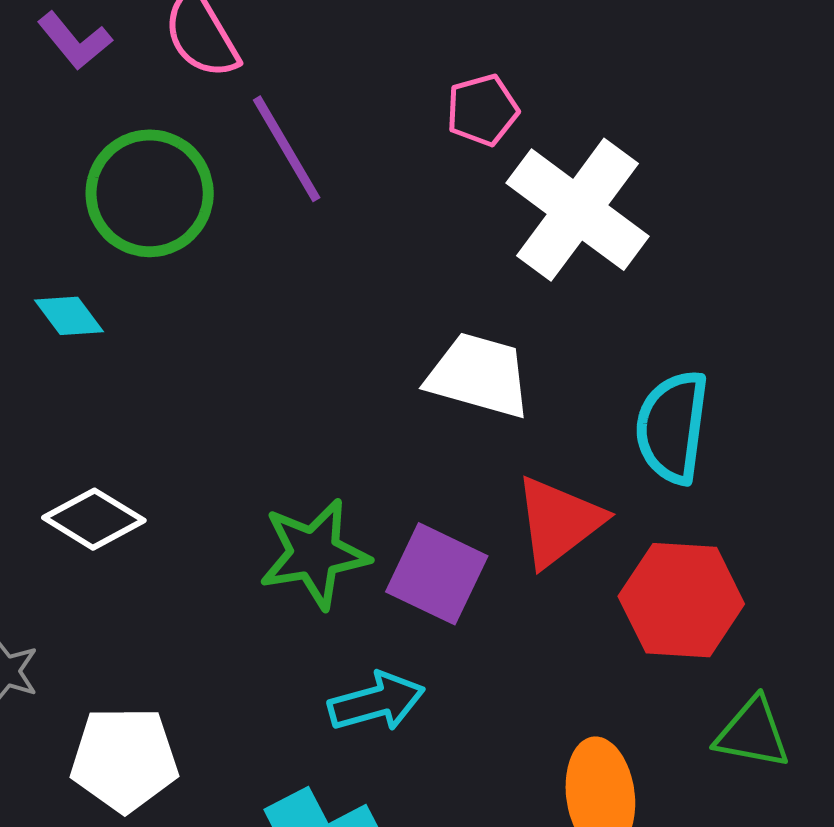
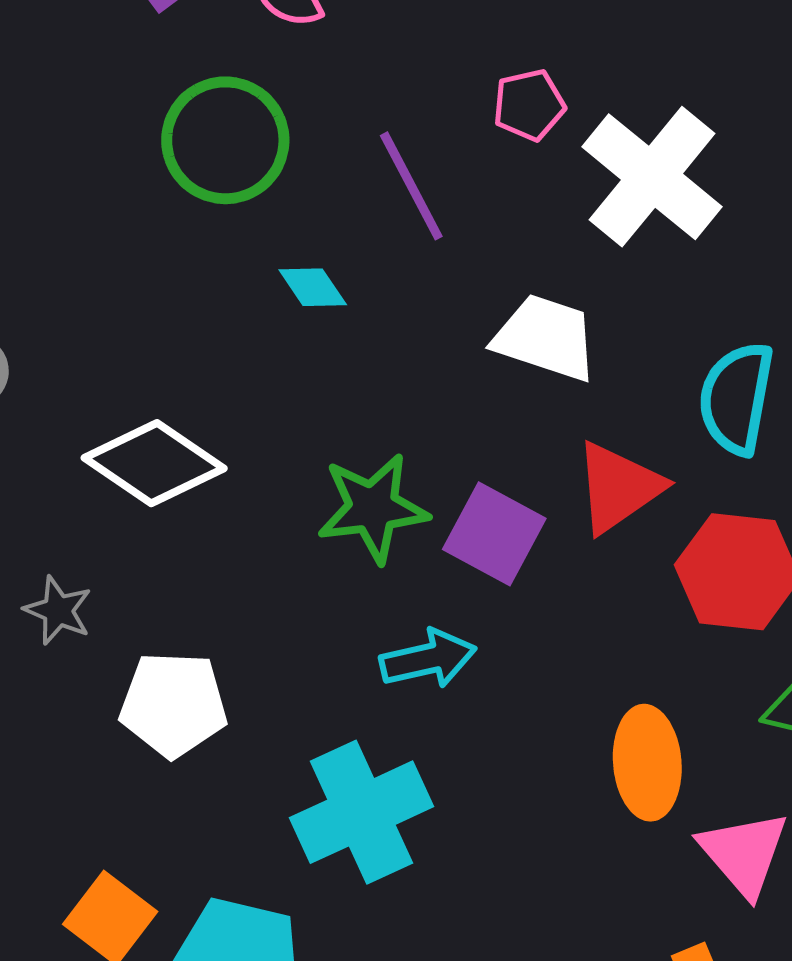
pink pentagon: (482, 110) -> (529, 105), moved
purple line: (287, 149) -> (411, 186), moved
cyan diamond: (69, 316) -> (313, 287), moved
white diamond: (94, 519) -> (154, 463), size x1.4

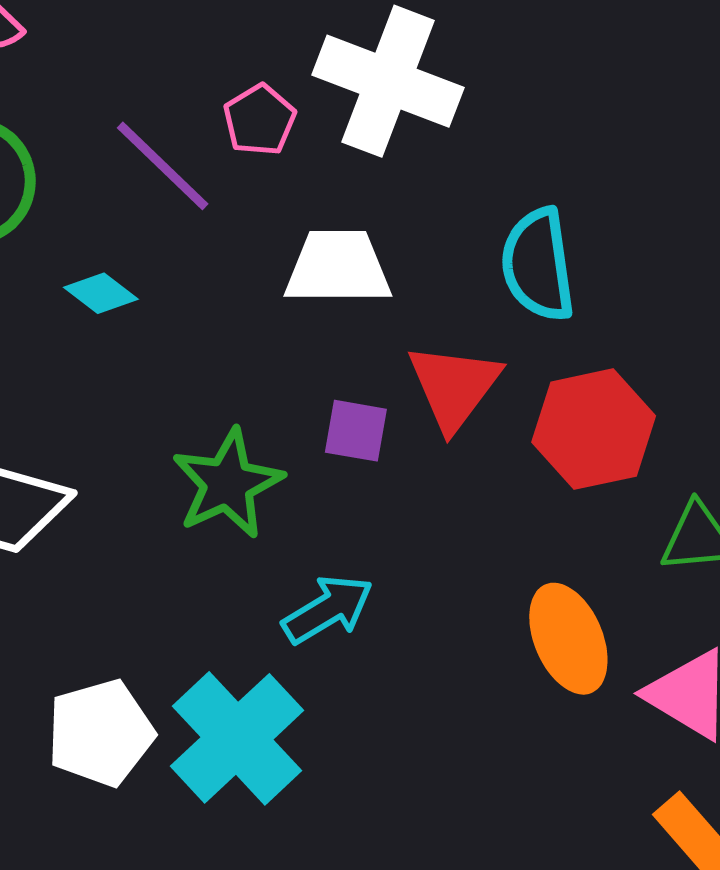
pink pentagon: (529, 105) -> (260, 120), moved
purple square: (494, 534) -> (356, 431), moved, size x0.7
cyan cross: (362, 812) -> (237, 738), moved

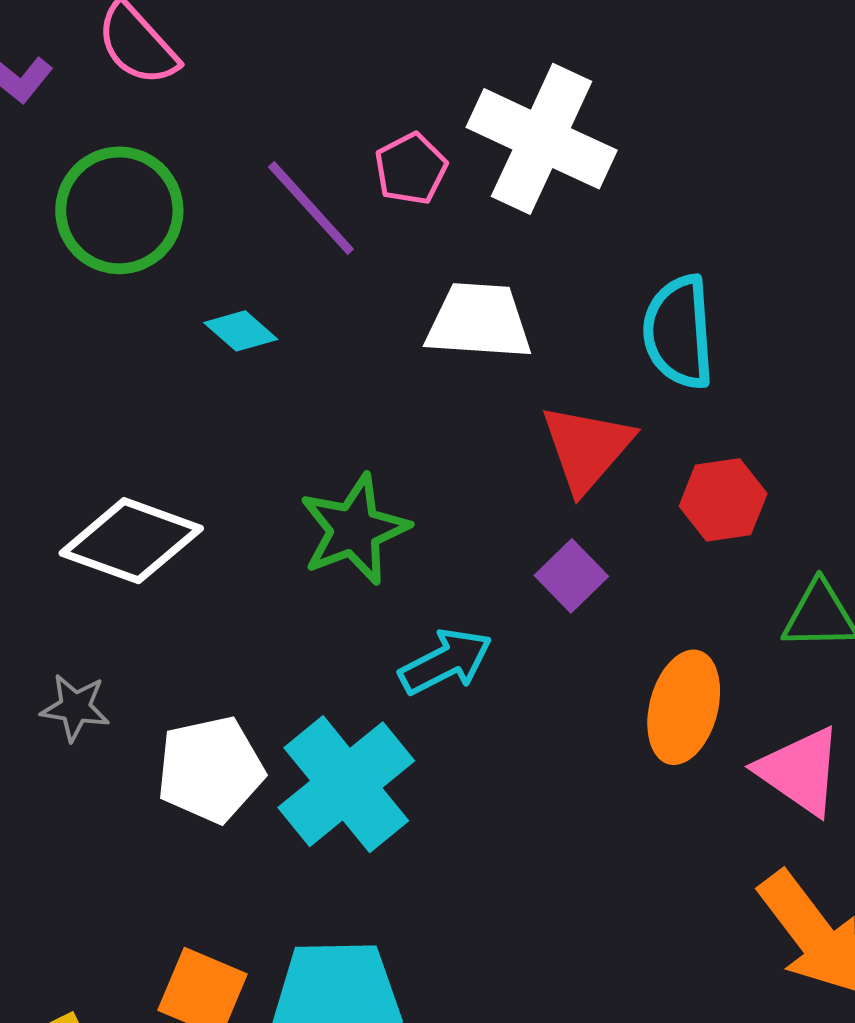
red hexagon: (594, 429) -> (723, 500), size x0.7
purple square: (356, 431) -> (571, 576), moved, turned 32
orange ellipse: (568, 639) -> (684, 707), turned 34

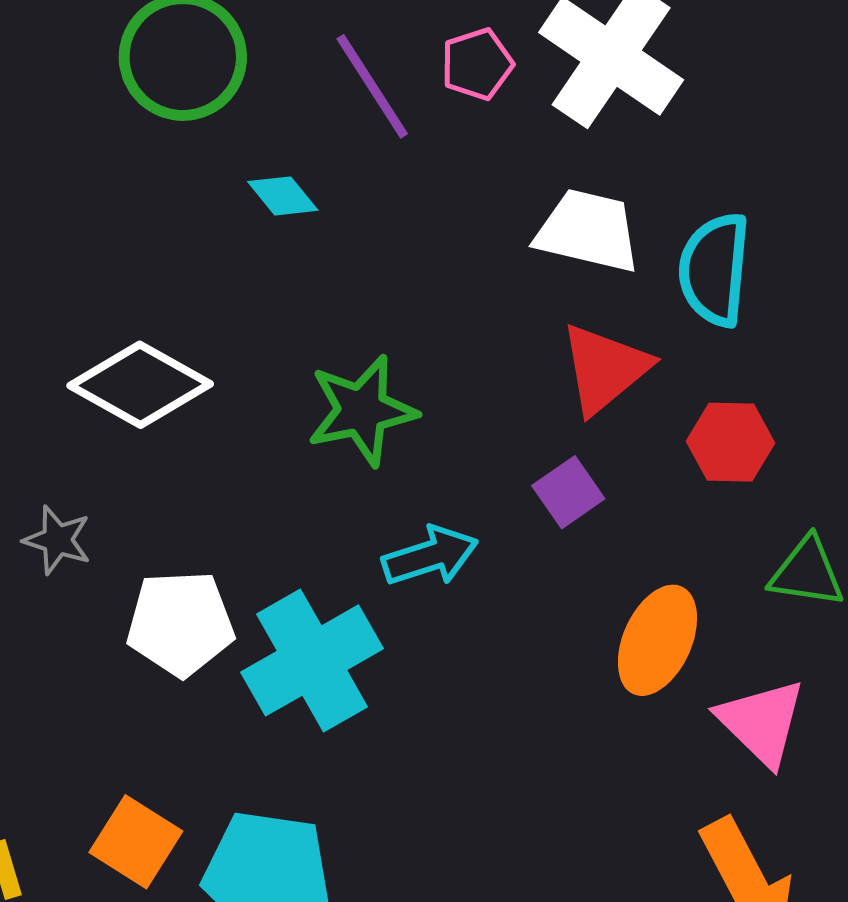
white trapezoid: (479, 321) -> (588, 231), moved

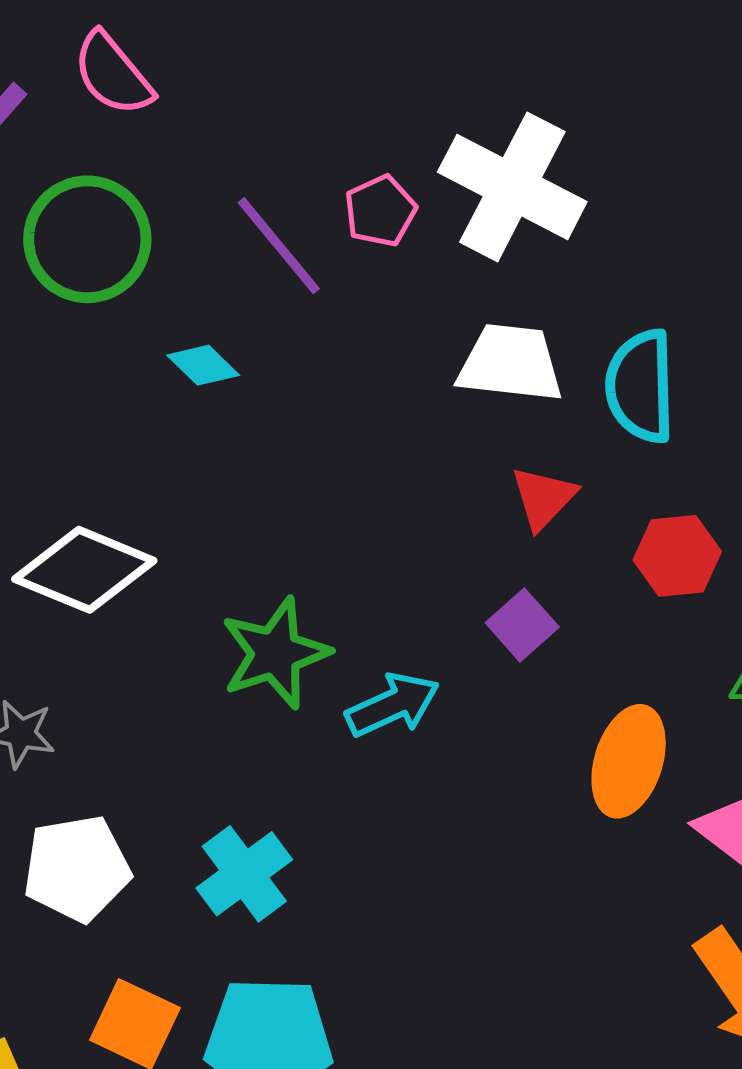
red triangle: (605, 369) -> (543, 498), size x0.7
green star: (362, 410) -> (275, 653), moved
white pentagon: (180, 623) -> (77, 868), moved
cyan cross: (312, 660) -> (244, 874), moved, size x0.7

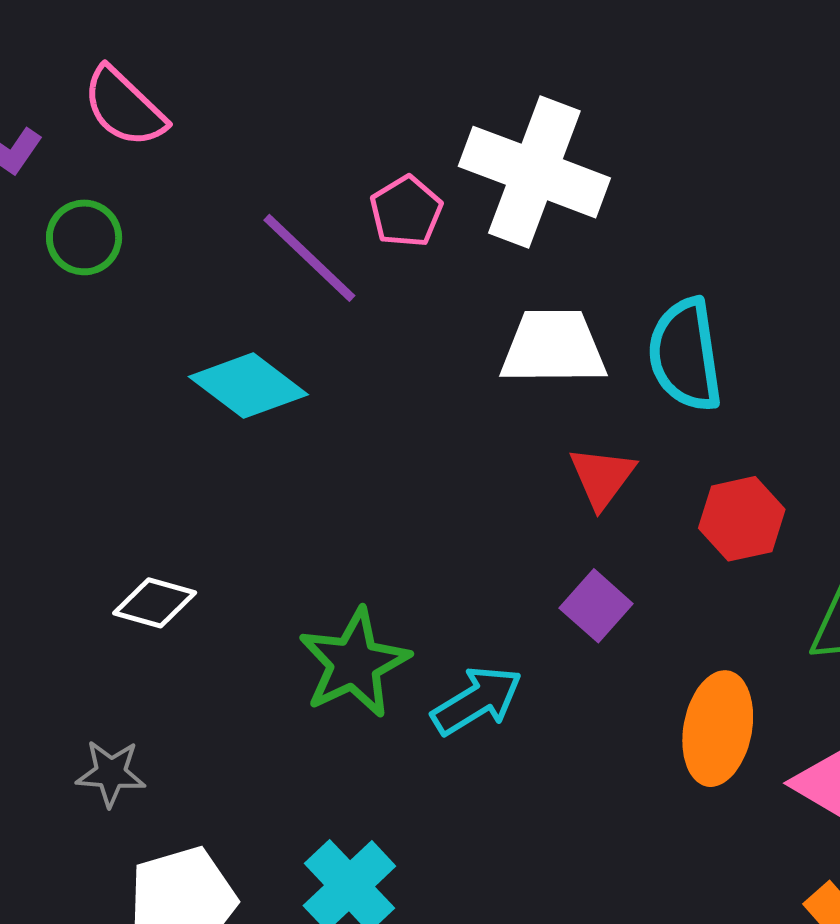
green circle: (87, 239) -> (84, 237), moved, size x0.6
cyan diamond: (203, 365) -> (248, 386), size x1.6
white diamond: (84, 570) -> (155, 603), size x0.6

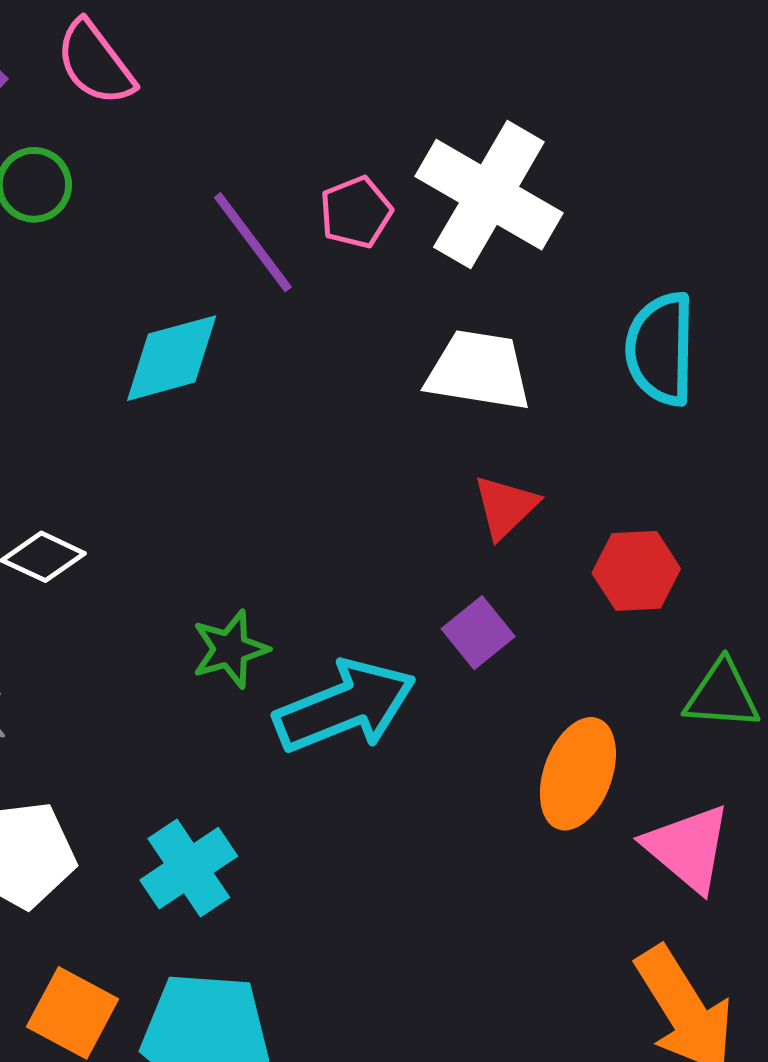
cyan semicircle: (685, 355) -> (661, 349), moved
cyan diamond: (248, 386) -> (172, 358), turned -62
green star: (354, 663) -> (230, 649), size x0.7
cyan arrow: (477, 701) -> (345, 706), size x1.5

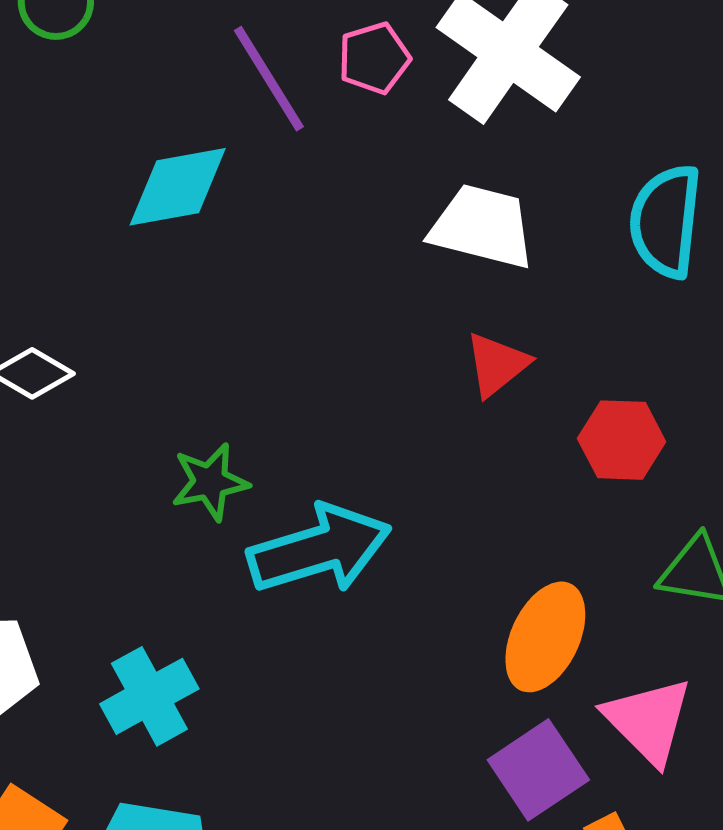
purple square: (478, 633) -> (538, 770), moved, size x1.4

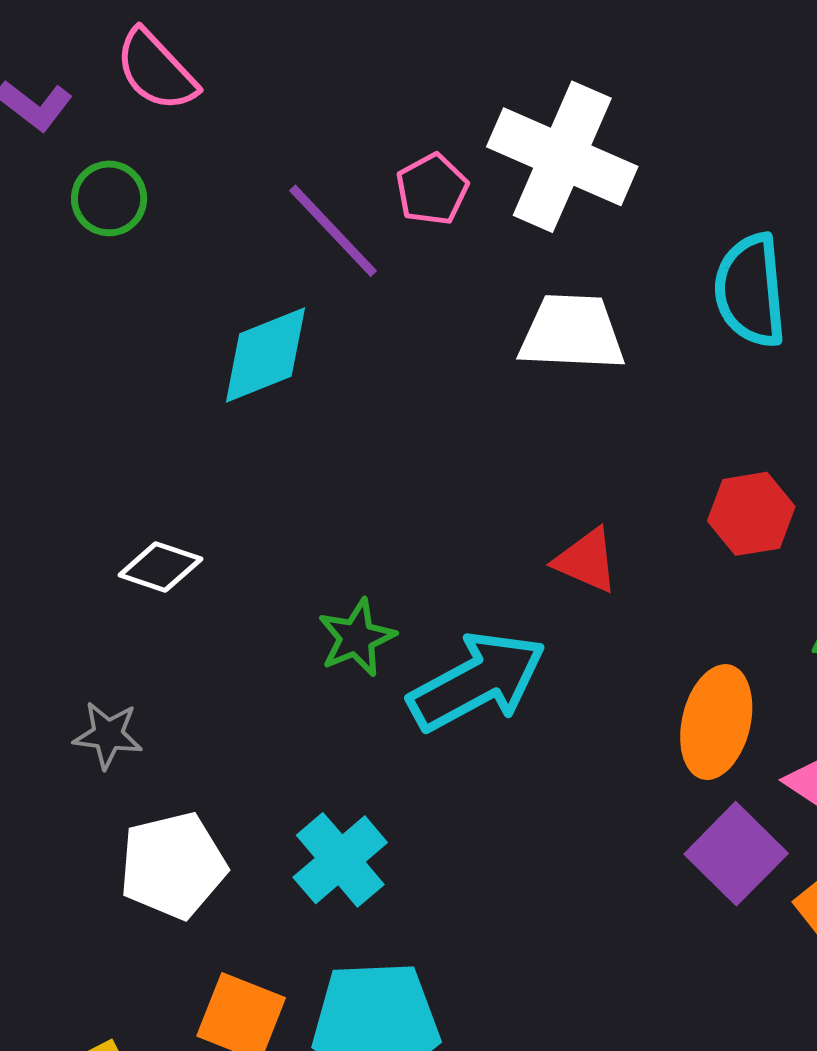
red triangle: (497, 364) -> (586, 560), moved, turned -46

